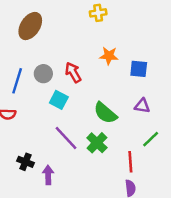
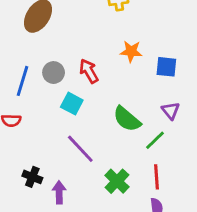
purple triangle: (142, 106) -> (171, 111), turned 42
green line: (151, 139) -> (155, 140), moved
green cross: (97, 143) -> (117, 181), moved

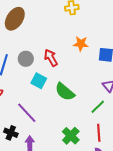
green semicircle: (127, 119) -> (65, 92), moved
purple line: (80, 149) -> (27, 113), moved

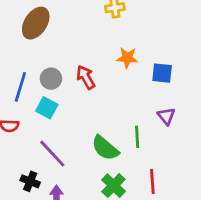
cyan square: (39, 81) -> (47, 108), moved
green semicircle: (65, 92) -> (105, 148), moved
green line: (98, 107) -> (137, 137), moved, turned -49

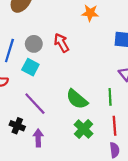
orange star: (127, 58) -> (90, 13), moved
green line: (137, 137) -> (110, 97), moved

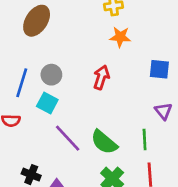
red arrow: (61, 43) -> (101, 77), moved, turned 48
purple line: (35, 104) -> (68, 138), moved

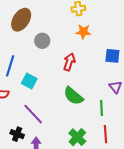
gray circle: (51, 75) -> (42, 41), moved
purple line: (68, 138) -> (33, 114), moved
green semicircle: (104, 142) -> (73, 96), moved

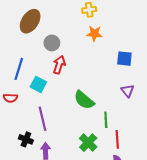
red arrow: (69, 62) -> (59, 65), moved
green line: (101, 108) -> (106, 120), moved
purple line: (33, 114) -> (43, 119), turned 30

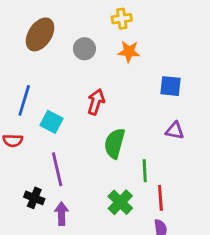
gray circle: (52, 43) -> (84, 49), moved
red arrow: (59, 65) -> (96, 102), moved
purple triangle: (128, 91) -> (175, 130), turned -40
green semicircle: (84, 100) -> (115, 143), turned 65

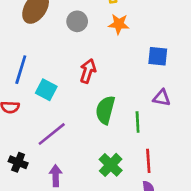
purple line: (57, 169) -> (52, 134), turned 64
green line: (145, 171) -> (138, 122), moved
black cross: (34, 198) -> (18, 162), moved

